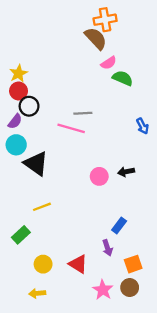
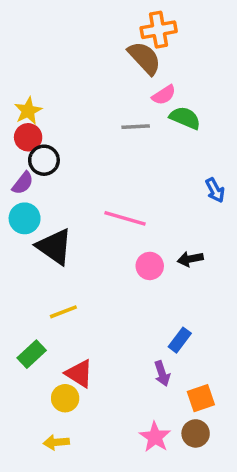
gray line: (83, 113) -> (136, 127), moved
pink line: (71, 128) -> (125, 218), moved
red triangle: (78, 264) -> (79, 374), moved

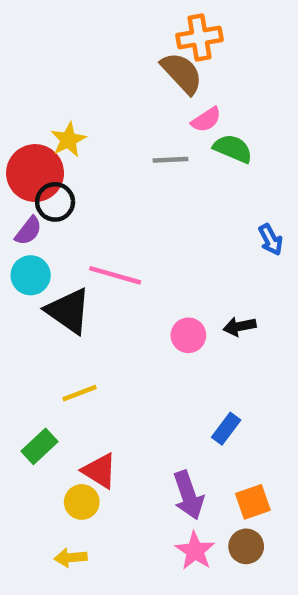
yellow star: (28, 111) -> (68, 140), moved
red circle: (28, 137) -> (35, 173), size x1.6
pink line: (125, 218) -> (115, 275), moved
purple arrow: (162, 374) -> (188, 495), moved, size x1.5

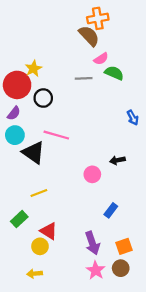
black circle: (55, 202) -> (43, 98), moved
pink circle: (188, 335) -> (92, 174), moved

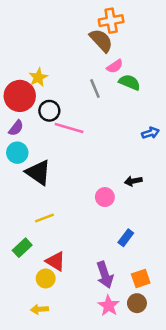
gray line: (84, 78) -> (95, 89), turned 70
blue arrow: (133, 118) -> (151, 133), turned -80
pink line: (56, 135) -> (69, 128), moved

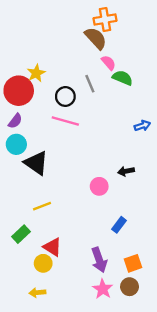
pink semicircle: (115, 66) -> (109, 63), turned -98
black circle: (49, 111) -> (65, 96), moved

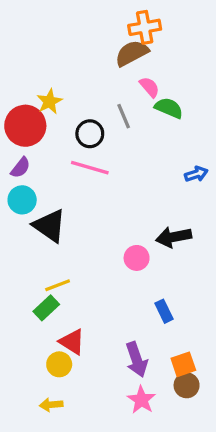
brown semicircle: (96, 38) -> (132, 53), turned -75
black arrow: (126, 171) -> (174, 237), size x1.5
blue rectangle: (119, 225) -> (164, 311), turned -63
green rectangle: (21, 234) -> (46, 308), moved
brown circle: (130, 287) -> (187, 385), moved

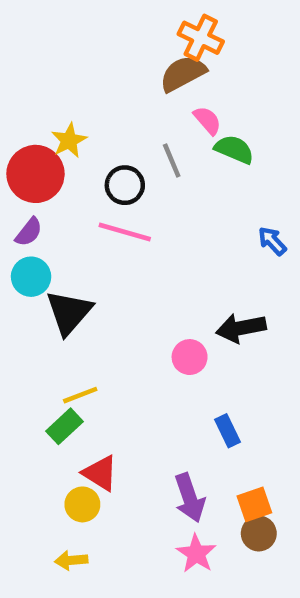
orange cross: (145, 27) -> (201, 38), turned 36
blue arrow: (196, 174) -> (272, 241), turned -115
black triangle: (49, 226) -> (69, 312), turned 36

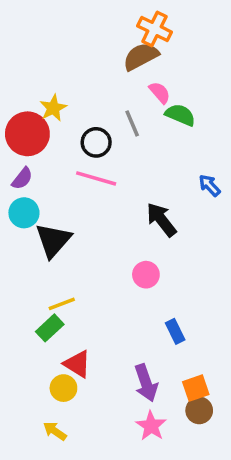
black arrow: (241, 328) -> (161, 220), moved, turned 63
yellow arrow: (71, 560) -> (55, 431), turned 40

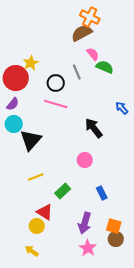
green rectangle: (50, 328) -> (63, 191), moved
purple arrow: (146, 383) -> (85, 223), turned 35
orange square: (196, 388) -> (114, 226), turned 35

